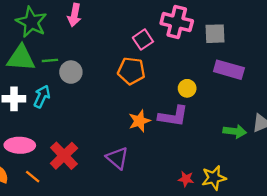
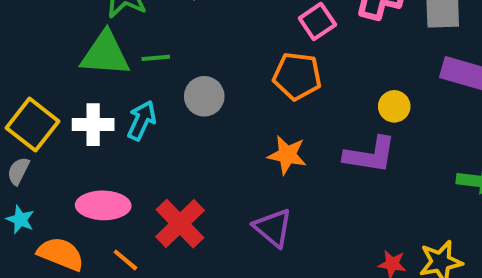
gray circle: (71, 72) -> (204, 96), moved
orange star: (139, 121) -> (287, 155), moved, turned 30

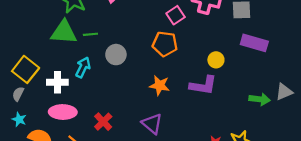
white cross: (93, 125) -> (57, 82), moved
red cross: (180, 224) -> (103, 122), size x0.7

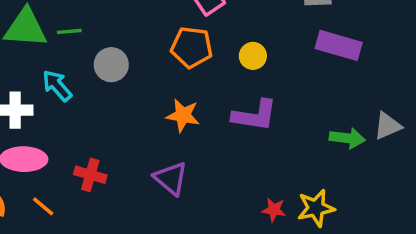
yellow circle: (216, 60) -> (253, 56), moved
cyan arrow: (83, 67) -> (57, 86), turned -66
red cross: (103, 122) -> (90, 175), turned -30

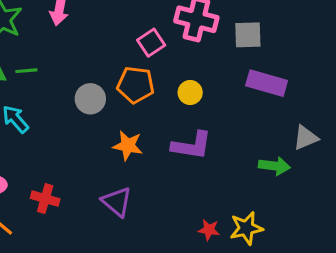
gray circle: (111, 65) -> (90, 99), moved
gray triangle: (388, 126) -> (306, 138), moved

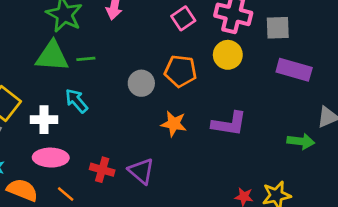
pink square: (151, 43) -> (183, 18), moved
yellow circle: (190, 93) -> (228, 55), moved, size x1.4
purple triangle: (117, 202) -> (141, 171), moved

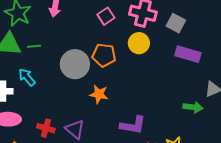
gray square: (278, 28) -> (176, 23), turned 30
gray circle: (141, 83) -> (75, 64), size x1.5
purple L-shape: (229, 124) -> (133, 125), moved

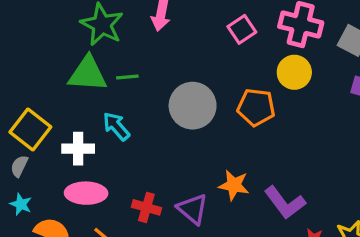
orange pentagon: (104, 55) -> (256, 107), moved
orange star: (99, 94) -> (234, 185), moved
purple L-shape: (133, 125) -> (285, 203), turned 44

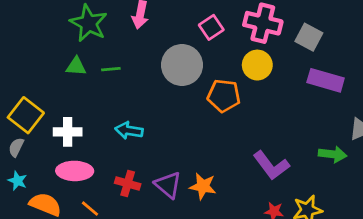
green triangle: (88, 74) -> (76, 66), size x0.6
gray circle: (193, 106) -> (182, 65), moved
cyan arrow: (116, 126) -> (129, 131), moved, turned -40
orange star: (234, 185) -> (203, 186), moved
purple L-shape: (285, 203) -> (271, 165), moved

